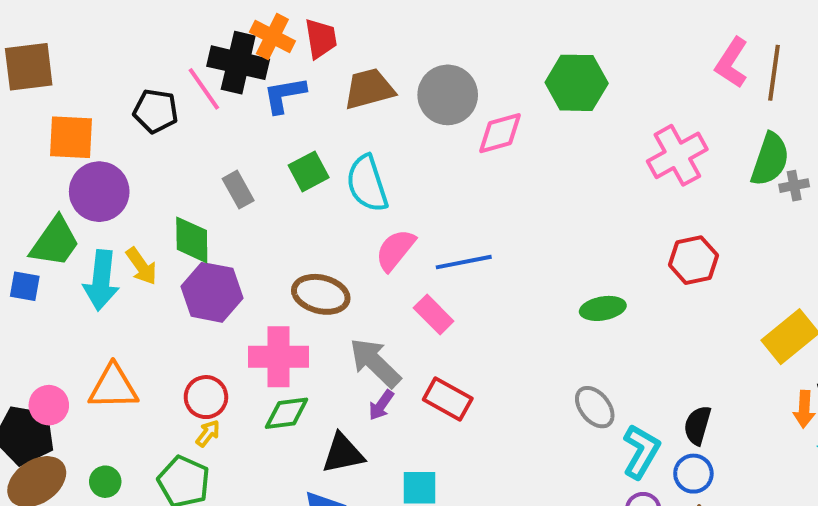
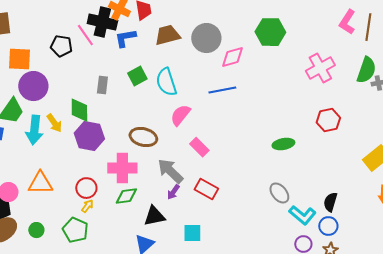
gray rectangle: (238, 190) -> (102, 85), turned 36
blue line: (464, 262) -> (222, 90), moved
cyan L-shape: (641, 451) -> (302, 215), turned 100

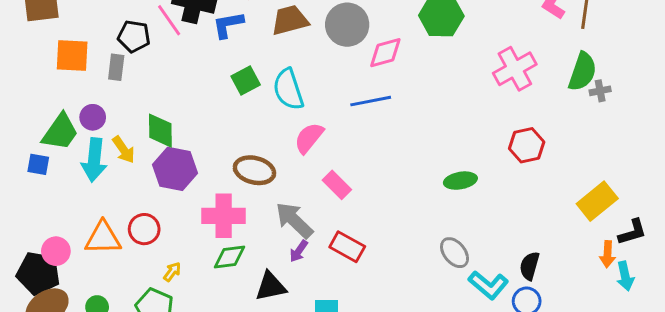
gray rectangle: (102, 85) -> (116, 67), moved
purple circle: (33, 86) -> (93, 117), moved, size x0.6
red circle: (86, 188) -> (144, 229), moved

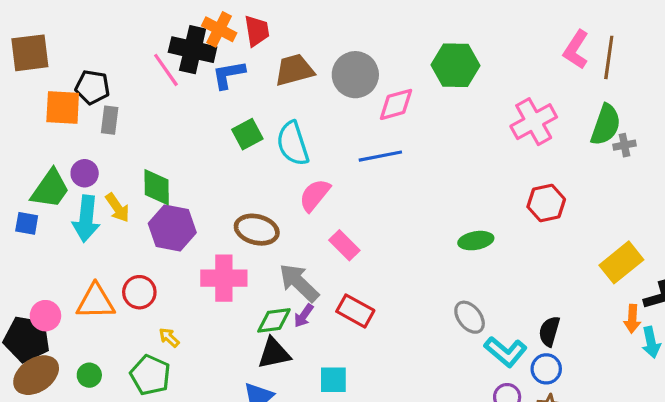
black pentagon: (134, 36) -> (92, 87), moved
green diamond: (229, 257) -> (274, 320), moved
yellow arrow: (172, 272) -> (169, 338), turned -84

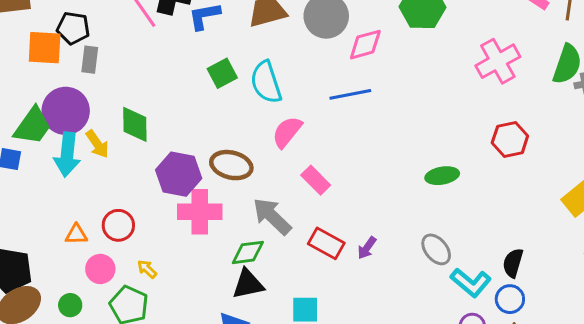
purple circle: (85, 173) -> (66, 111), size x1.8
purple hexagon: (172, 228) -> (179, 174), moved
orange triangle: (96, 302) -> (76, 234), size x0.6
pink circle: (45, 316) -> (100, 269), moved
purple arrow: (304, 316) -> (367, 248), moved

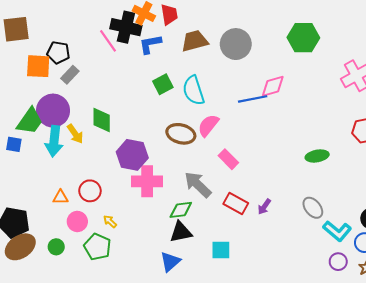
pink diamond: (365, 45) -> (273, 86), moved
gray rectangle: (90, 60) -> (70, 75), turned 36
brown ellipse: (231, 165) -> (181, 134), moved

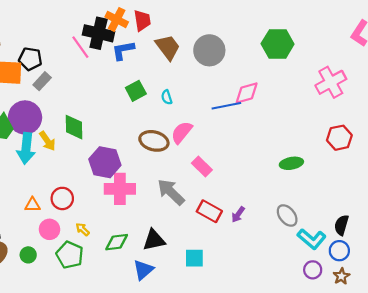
brown trapezoid: (195, 41) -> (168, 47), turned 68
cyan semicircle: (193, 91) -> (167, 97), size x0.5
green diamond: (181, 210) -> (117, 242), moved

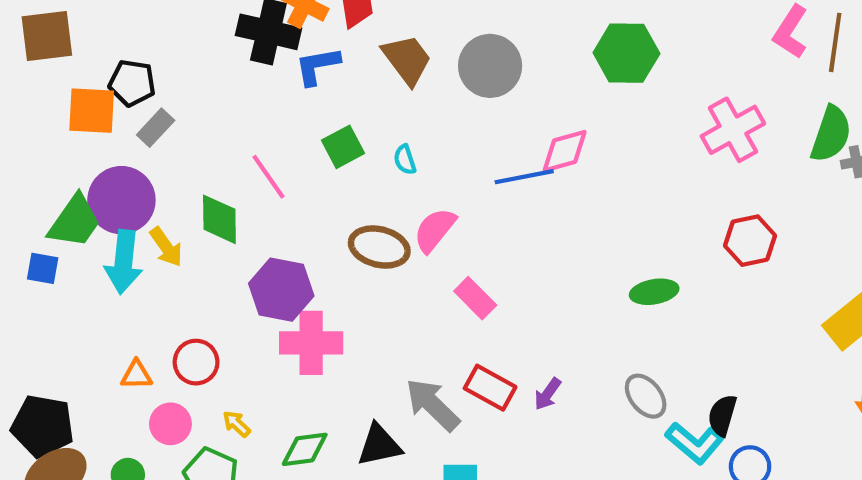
pink line: (80, 47) -> (268, 177), moved
gray arrow: (171, 192) -> (433, 405), moved
black semicircle: (341, 225) -> (722, 415), moved

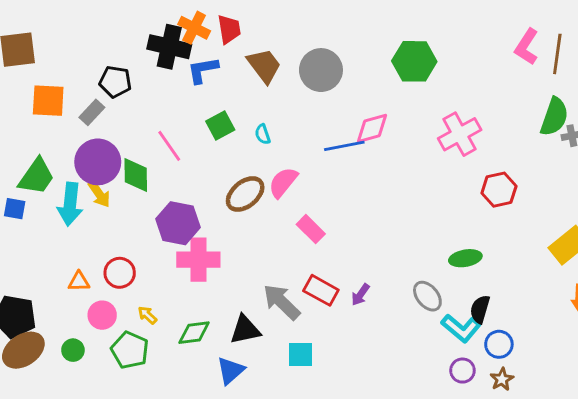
black pentagon: (132, 83) -> (115, 82), moved
pink cross: (733, 130) -> (460, 134), moved
purple circle: (121, 200) -> (98, 162), moved
brown ellipse: (379, 247) -> (245, 194), turned -54
green ellipse: (654, 292) -> (465, 258), moved

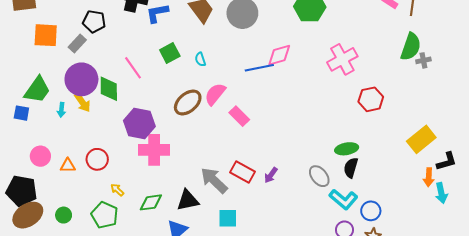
cyan arrow: (70, 204) -> (61, 110), size x0.5
pink rectangle: (311, 229) -> (239, 116), moved
black semicircle: (480, 309) -> (351, 168), moved
pink circle: (102, 315) -> (40, 156), moved

